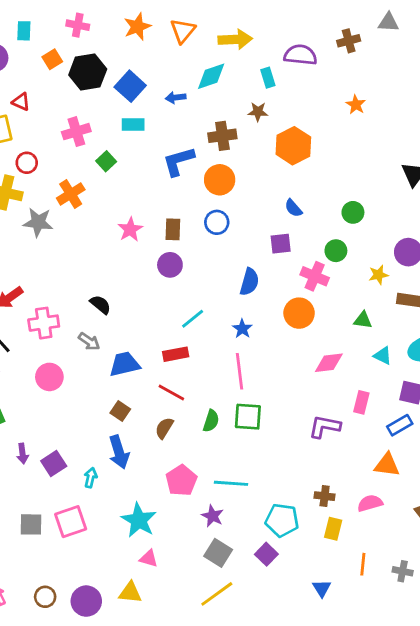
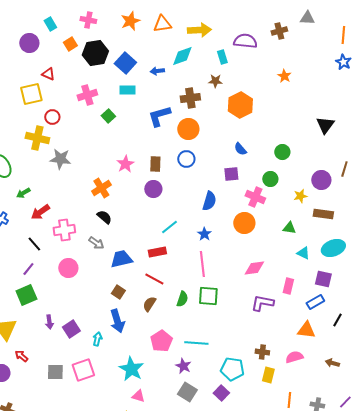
cyan rectangle: (24, 31) -> (50, 24), turned -32
orange triangle: (183, 31) -> (162, 24), turned 42
orange cross: (71, 194) -> (101, 188), moved
pink diamond: (329, 363) -> (254, 268), moved

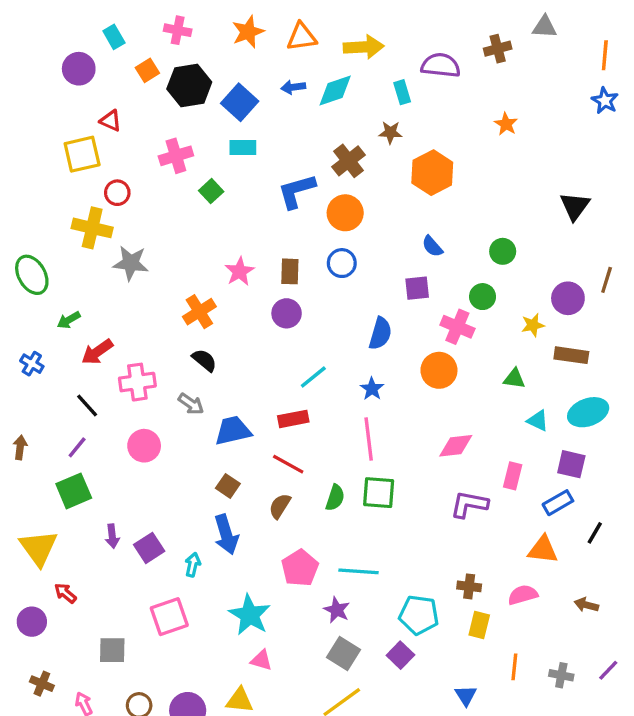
blue arrow: (157, 71) -> (293, 87), moved
brown cross: (190, 98) -> (348, 161), turned -30
gray square: (55, 372) -> (112, 650), moved

